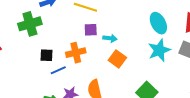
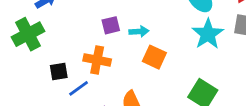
orange cross: (76, 53) -> (97, 60), turned 36

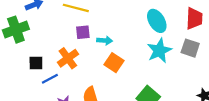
orange cross: (97, 60) -> (68, 58), turned 35

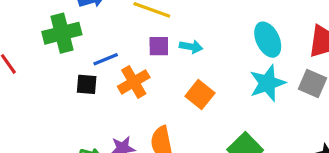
cyan arrow: (105, 40) -> (191, 47), moved
blue line: (50, 79) -> (106, 59), moved

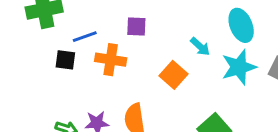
cyan arrow: (191, 47) -> (200, 47), moved, turned 30
orange cross: (134, 82) -> (111, 60), turned 36

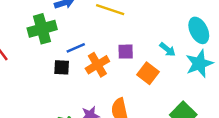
purple square: (136, 27) -> (126, 52), moved
orange cross: (111, 60) -> (97, 65), turned -35

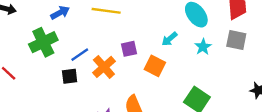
cyan arrow: (168, 49) -> (169, 39), turned 112
cyan star: (199, 64) -> (203, 47), size x0.6

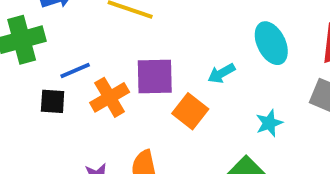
cyan star: (203, 47) -> (269, 123), moved
purple square: (129, 49) -> (155, 76), size x1.5

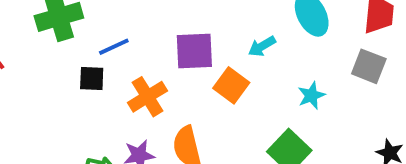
orange cross: (110, 97) -> (147, 97), moved

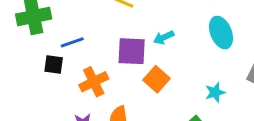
cyan arrow: (262, 46) -> (164, 37), moved

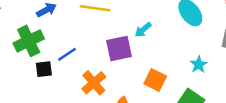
black square: (54, 64) -> (44, 69), moved
orange square: (156, 79) -> (155, 80), moved

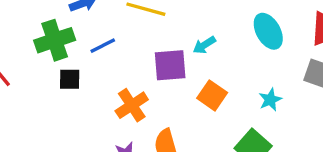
blue line: (67, 54) -> (103, 46), moved
orange square: (155, 80) -> (212, 95), moved

